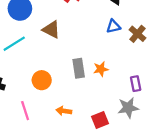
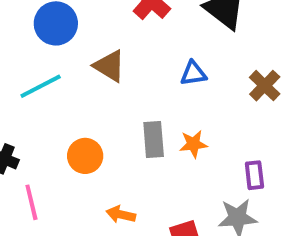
blue triangle: (113, 26) -> (193, 73), moved
pink line: (25, 111) -> (31, 202), moved

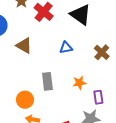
orange star: (193, 144) -> (79, 83), moved
orange circle: (85, 156) -> (25, 100), moved

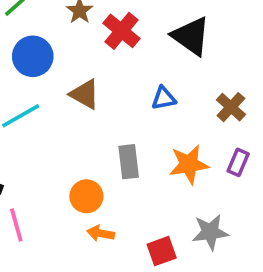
orange star: (79, 83) -> (189, 164), size x1.5
purple rectangle: (98, 97) -> (238, 162), moved, turned 32

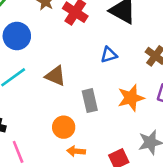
brown triangle: (85, 94) -> (56, 76), moved

